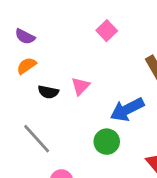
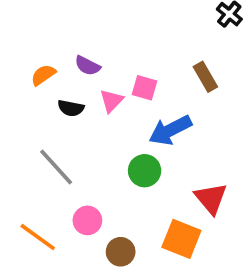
pink square: (107, 31) -> (145, 88), moved, turned -30
purple semicircle: (25, 36) -> (87, 66), moved

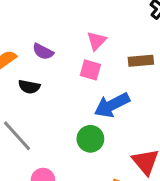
brown rectangle: (205, 77) -> (141, 61), turned -65
pink triangle: (111, 101) -> (97, 41), moved

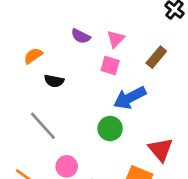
purple semicircle: (43, 52) -> (81, 36), moved
brown rectangle: (141, 61) -> (156, 57), turned -45

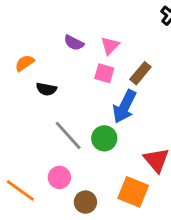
brown rectangle: (156, 57) -> (140, 73), moved
blue arrow: (130, 98) -> (125, 106), turned -36
gray line: (43, 126) -> (68, 135), moved

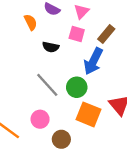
orange semicircle: (25, 63) -> (31, 22), moved, turned 98
black semicircle: (46, 89) -> (51, 47), moved
orange square: (133, 192) -> (89, 114), moved

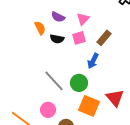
pink square: (77, 34) -> (79, 38), turned -32
black semicircle: (51, 47) -> (57, 39), moved
blue arrow: (93, 61) -> (93, 61), size x0.7

